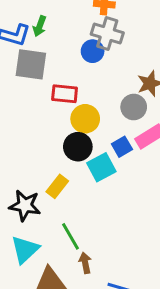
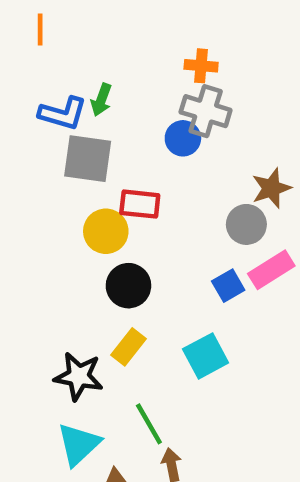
yellow circle: (85, 119) -> (106, 231), moved
black circle: (78, 147) -> (128, 286), moved
cyan square: (101, 167) -> (206, 356), moved

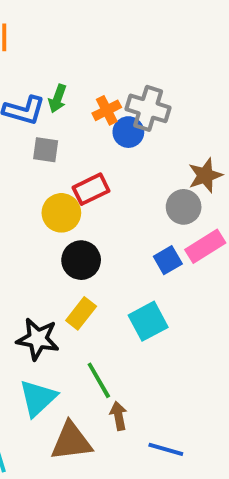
orange cross: (201, 66) -> (107, 110), moved, turned -32
gray square: (88, 159) -> (46, 150), size x0.6
red rectangle: (140, 204) -> (91, 189), turned -32

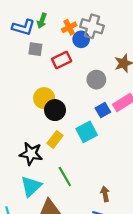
red rectangle: (91, 189) -> (62, 60), moved
gray circle: (184, 207) -> (96, 80), moved
yellow circle: (61, 213) -> (44, 98), moved
cyan square: (148, 321) -> (87, 132), moved
brown arrow: (119, 416) -> (105, 194), moved

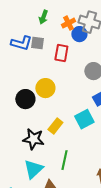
blue L-shape: (23, 27) -> (21, 43), moved
red rectangle: (62, 60) -> (61, 53), turned -54
black circle: (55, 110) -> (25, 99), moved
green line: (65, 177) -> (64, 160), turned 42

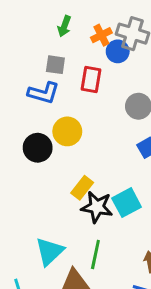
blue L-shape: (21, 43) -> (44, 93), moved
cyan square: (84, 119) -> (127, 203), moved
black star: (33, 139) -> (97, 207), moved
green line: (64, 160) -> (95, 254), moved

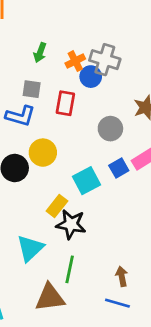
cyan square: (127, 203) -> (86, 181), moved
cyan triangle: (49, 251) -> (30, 248), moved

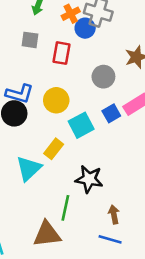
blue L-shape: (20, 116) -> (19, 94), moved
yellow circle: (43, 153) -> (56, 100), moved
black star: (71, 224) -> (89, 179), moved
cyan triangle: (30, 248) -> (29, 169), moved

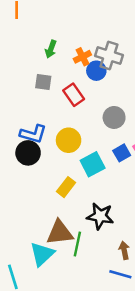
red rectangle: (61, 53) -> (74, 95), turned -45
cyan triangle: (29, 169) -> (42, 254), moved
brown triangle: (47, 234) -> (60, 233), moved

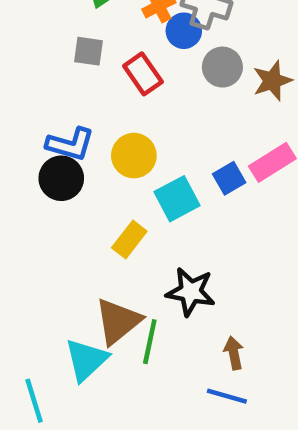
gray circle: (114, 117) -> (222, 67), moved
brown triangle: (60, 233) -> (118, 321), turned -32

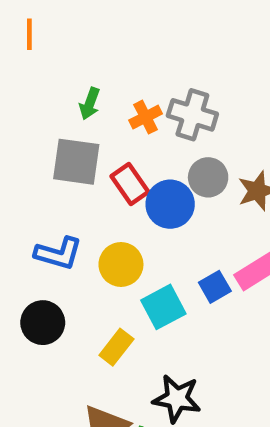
blue circle: (184, 31) -> (170, 204), moved, size x1.4
gray square: (89, 51) -> (76, 162), size x1.6
black circle: (61, 178) -> (43, 323), moved

